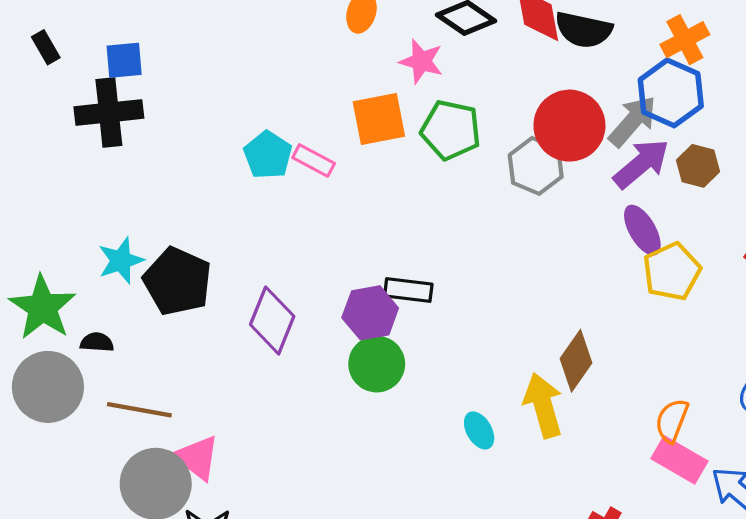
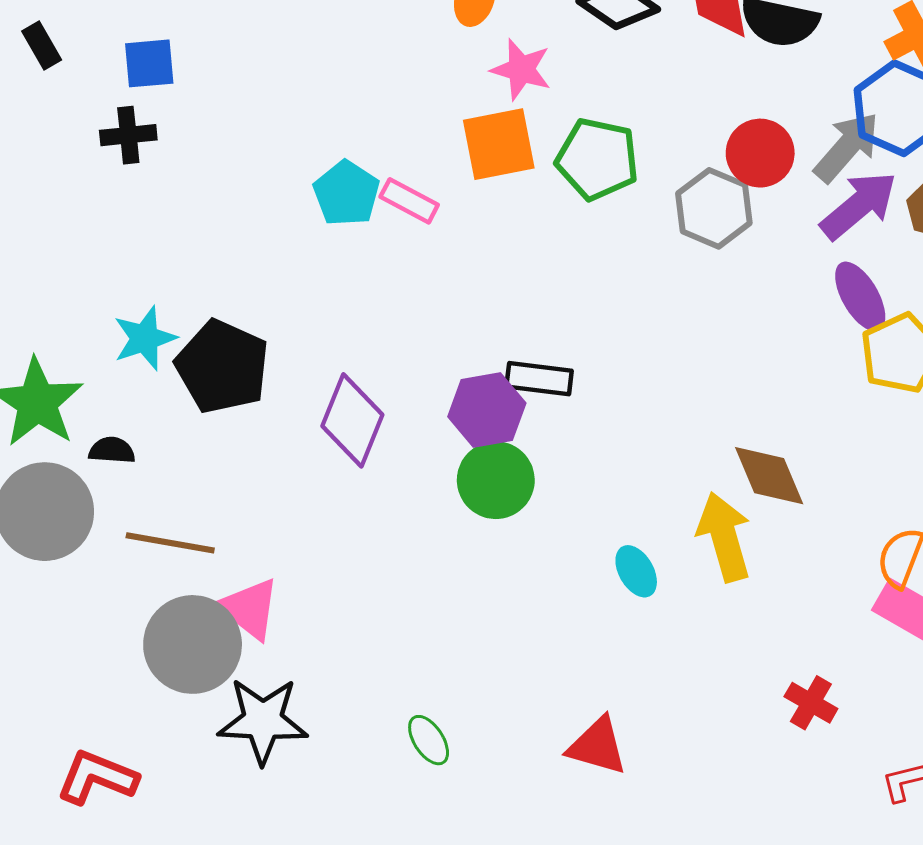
pink star: (421, 61) -> (521, 69), moved
black cross: (109, 113) -> (128, 135), size x0.6
red circle: (569, 126) -> (760, 153), size x0.7
brown diamond: (576, 361) -> (769, 476), turned -58

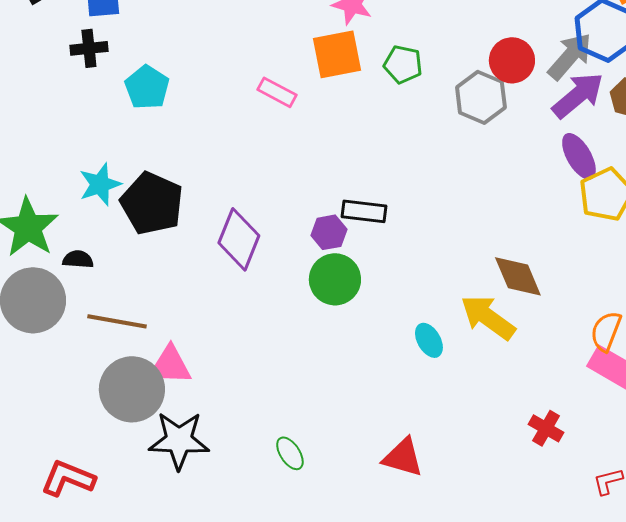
green pentagon: (597, 159) -> (403, 64), size x0.7
cyan pentagon: (346, 193) -> (147, 87), moved
purple hexagon: (487, 410) -> (329, 232), size x0.7
yellow arrow: (724, 537) -> (488, 317), turned -38
pink triangle: (249, 609) -> (170, 365), turned -36

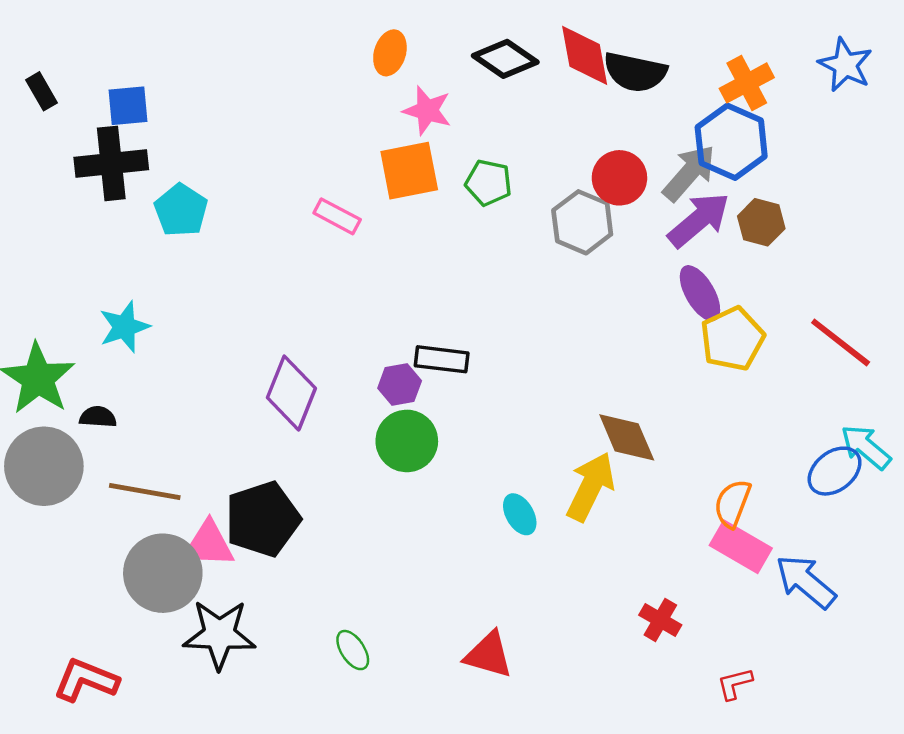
black cross: (89, 48) -> (111, 163), size x1.6
black pentagon: (152, 203) -> (263, 519), moved, turned 30
yellow arrow: (488, 317) -> (591, 487), turned 80

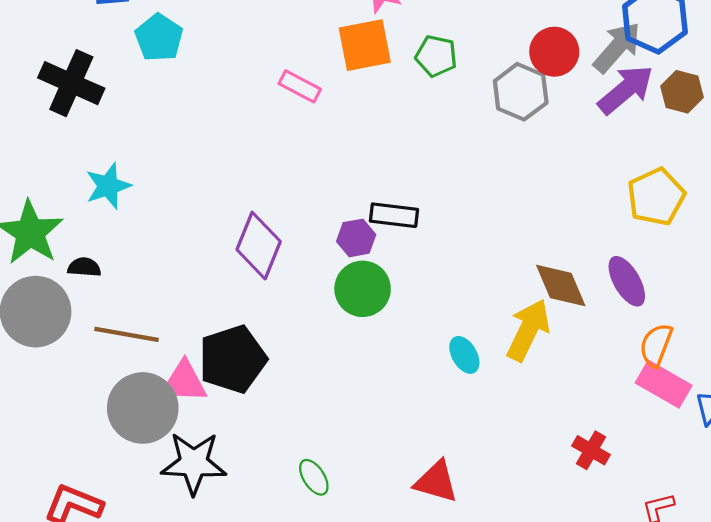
black cross: (111, 163) -> (71, 83), moved, turned 30
cyan pentagon: (181, 210) -> (159, 38), moved
purple ellipse: (700, 293) -> (627, 281), moved

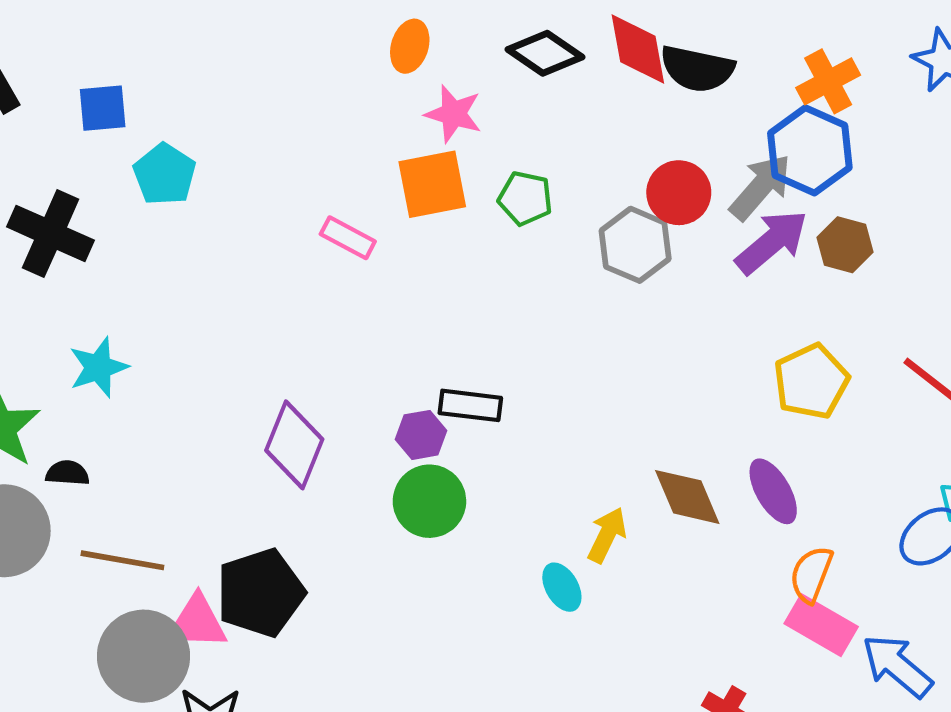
yellow arrow: (528, 330) -> (607, 535), moved, size x0.7

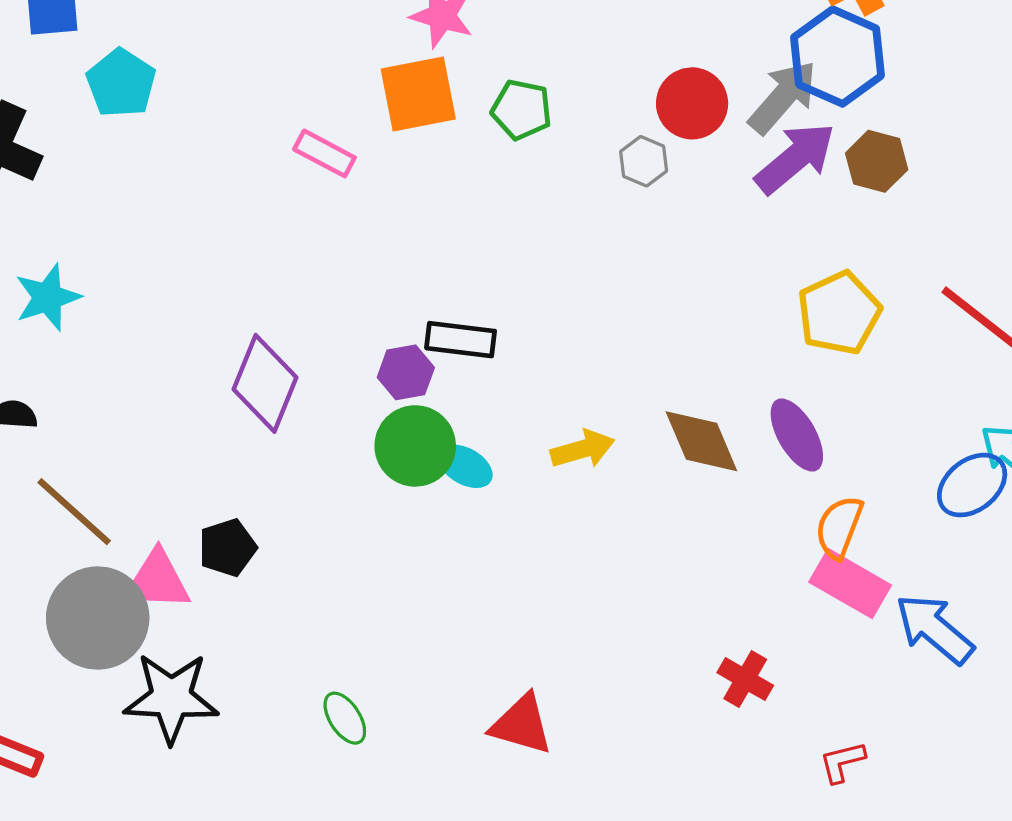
gray hexagon: (635, 245) -> (644, 161), size x0.6
yellow arrow: (607, 535) -> (583, 449), moved, turned 48
brown line: (122, 560) -> (74, 512), turned 32
cyan ellipse: (562, 587) -> (465, 466), moved, turned -30
black pentagon: (260, 593) -> (227, 548), size x0.6

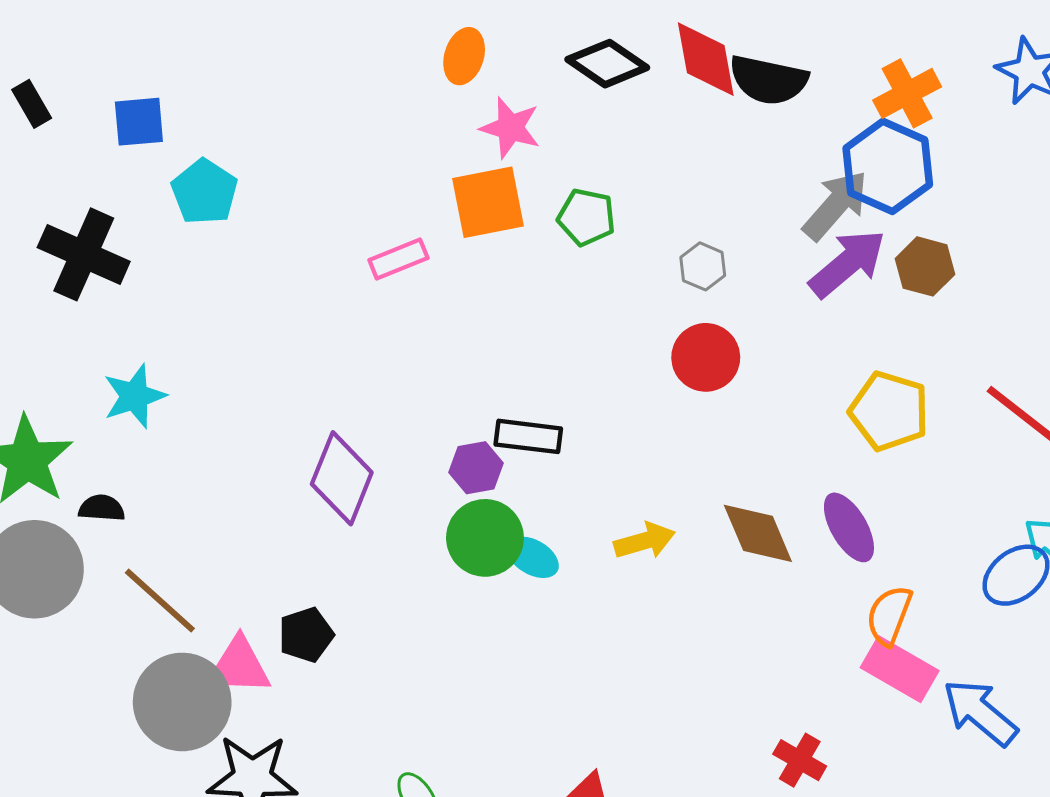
red circle: (692, 103) -> (706, 357), moved
pink rectangle: (324, 153) -> (398, 259), turned -50
yellow pentagon: (839, 313) -> (889, 411), turned -30

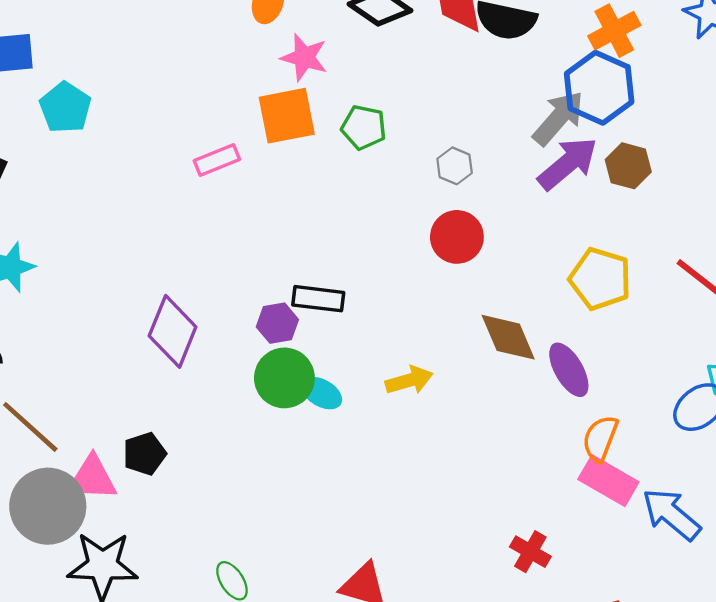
brown diamond: (758, 533) -> (508, 337), moved

